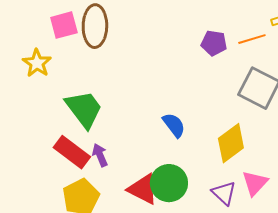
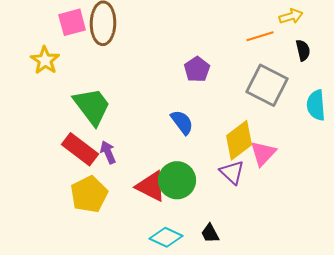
purple pentagon: (214, 43) -> (197, 69), moved, turned 30
pink triangle: (255, 183) -> (263, 153), moved
purple triangle: (224, 193) -> (232, 172), moved

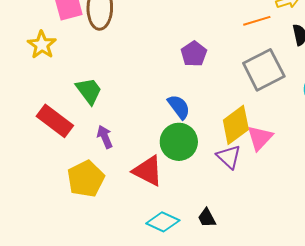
gray square: (267, 85) -> (264, 70), turned 36
green trapezoid: (92, 106) -> (89, 91), size x0.7
red rectangle: (80, 149) -> (55, 121), moved
green circle: (177, 180) -> (179, 142), moved

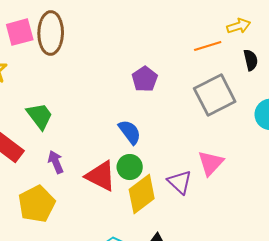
yellow diamond: (236, 125) -> (142, 194), moved
green circle: (179, 142) -> (130, 167), size x0.7
red triangle: (148, 171) -> (101, 176), moved

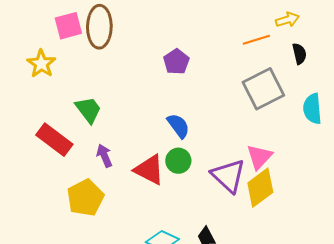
purple pentagon: (145, 79) -> (176, 62), moved
purple triangle: (180, 182) -> (228, 176), size x1.4
yellow diamond: (142, 194) -> (260, 188), moved

